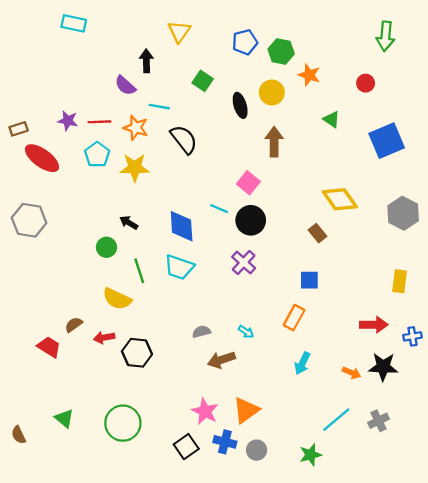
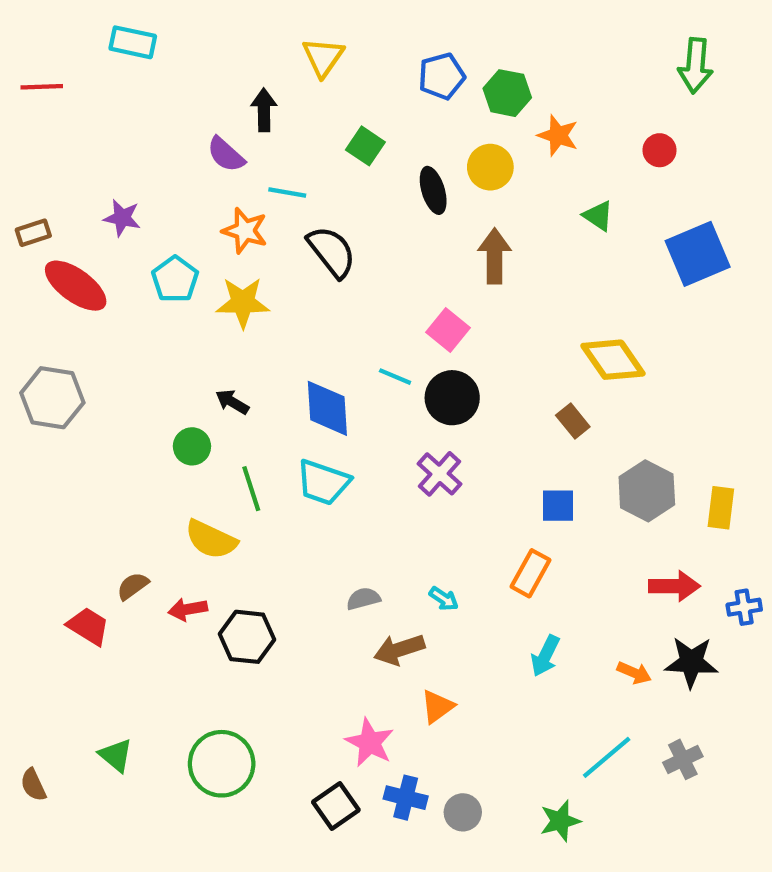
red line: (99, 122) -> (42, 87), moved
gray hexagon: (403, 213) -> (647, 491), moved
orange triangle: (246, 410) -> (437, 707), moved, size x0.7

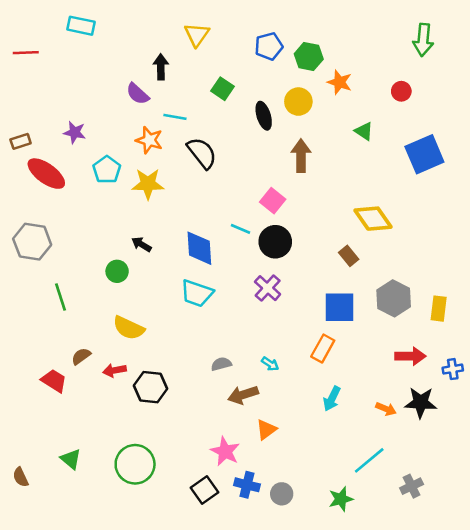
green line: (251, 489) -> (60, 297), moved
blue square: (558, 506) -> (340, 307), size x1.5
gray cross: (683, 759) -> (412, 486), moved

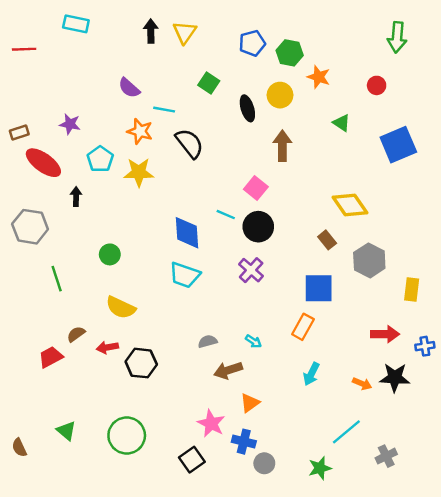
black arrow: (161, 67) -> (151, 31), moved
black arrow: (141, 244) -> (76, 196), moved, turned 60
gray hexagon: (394, 298) -> (369, 260), moved
red trapezoid: (54, 381) -> (51, 357), turned -60
blue cross: (247, 485) -> (244, 442), moved

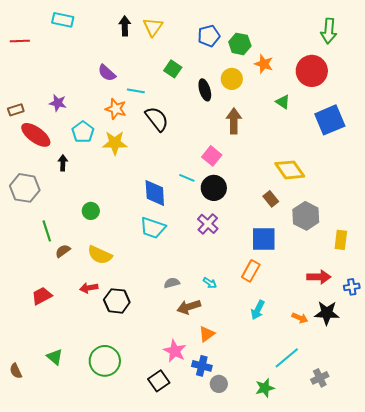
red circle: (377, 85) -> (312, 71), size x2.0
brown semicircle: (76, 334) -> (63, 251), moved

